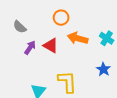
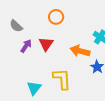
orange arrow: (78, 38) -> (80, 51), moved
red triangle: (51, 46) -> (46, 44), turned 35

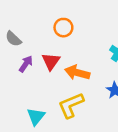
orange arrow: (80, 51) -> (77, 73), moved
yellow L-shape: (62, 79) -> (71, 105), turned -110

